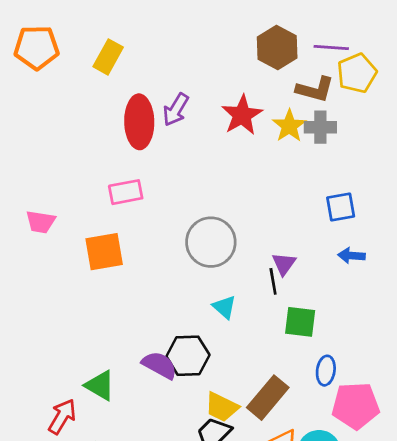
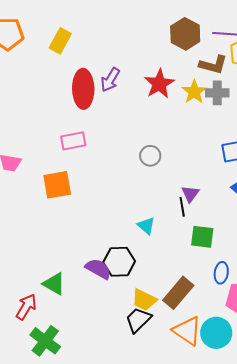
gray circle: (211, 242) -> (150, 156), moved, size x0.6

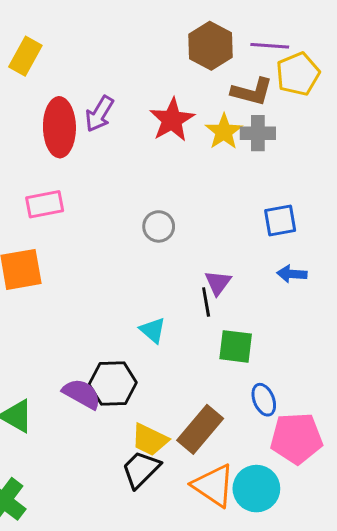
blue ellipse: (221, 273) -> (264, 400), turned -30

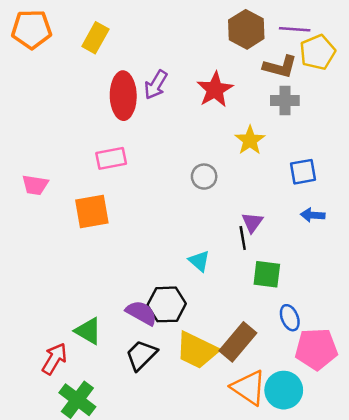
yellow star: (224, 132) -> (250, 140), moved
yellow trapezoid: (150, 440) -> (197, 350), size x1.4
black trapezoid: (141, 469) -> (141, 355), moved

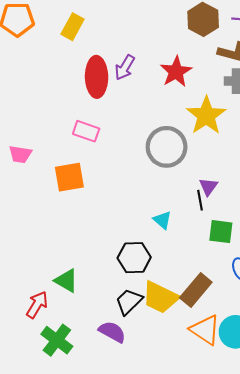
yellow star: (250, 140) -> (206, 116), size x1.5
pink rectangle: (111, 158) -> (86, 131), turned 30
gray circle: (204, 177) -> (167, 147), size x1.8
purple semicircle: (141, 313) -> (112, 332), moved
black trapezoid: (141, 355) -> (129, 302), moved

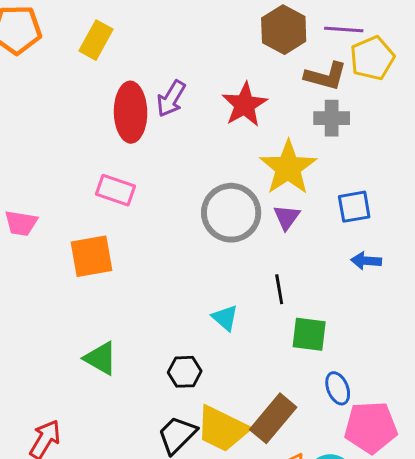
purple triangle: (208, 187) -> (287, 217), moved
black hexagon: (134, 258) -> (185, 372), size x0.7
green triangle: (66, 281) -> (101, 358), moved

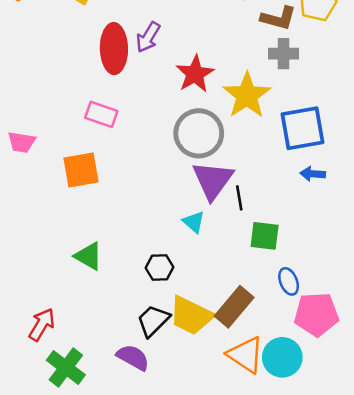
red star: (245, 105) -> (195, 74), moved
blue square: (354, 207) -> (303, 128), size x1.6
purple triangle: (287, 217) -> (213, 180), moved, size x1.8

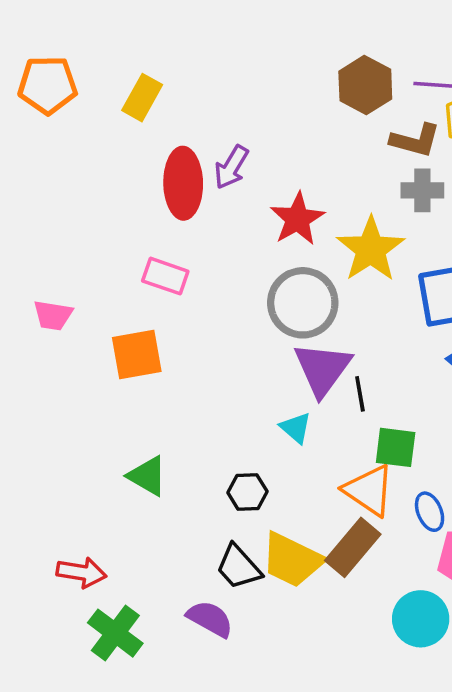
black trapezoid: (153, 321) -> (239, 567), turned -87
red arrow: (42, 324) -> (81, 572), turned 68
orange triangle: (246, 355) -> (369, 490), moved

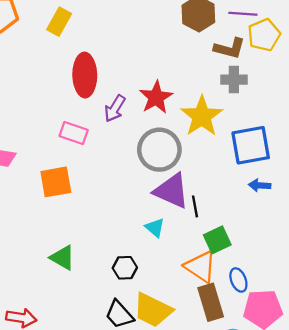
purple arrow: (231, 167) -> (115, 108), moved
purple triangle: (322, 369) -> (172, 191), turned -42
green square: (396, 447) -> (217, 240), turned -32
brown rectangle: (353, 547) -> (211, 302), moved, turned -57

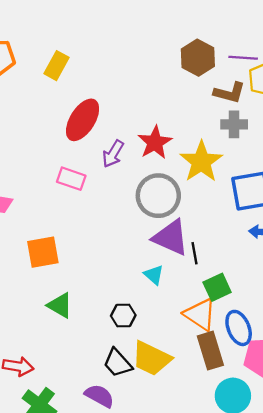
red ellipse: (85, 75) -> (83, 120), turned 33
orange square: (56, 182) -> (43, 252), moved
blue ellipse: (238, 280) -> (239, 328), size x1.4

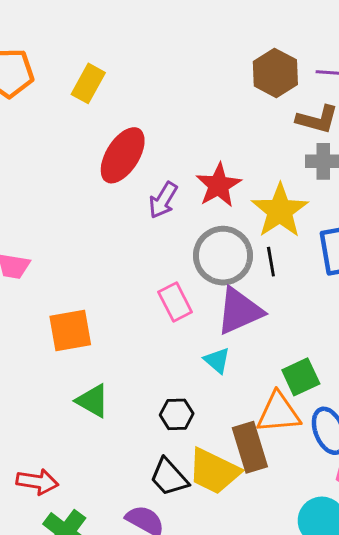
pink rectangle: (71, 179) -> (175, 302), moved, turned 44
purple triangle: (171, 237) -> (239, 311), turned -48
black line: (194, 253) -> (271, 262), moved
orange triangle: (200, 314) -> (278, 413), turned -39
brown rectangle: (210, 351) -> (250, 447), moved

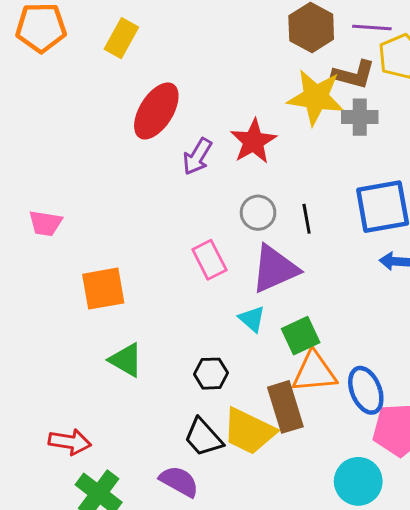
yellow star: (280, 211) -> (316, 97), moved, turned -30
gray circle: (223, 256) -> (258, 213), size x0.6
green square: (301, 377) -> (301, 336), moved

